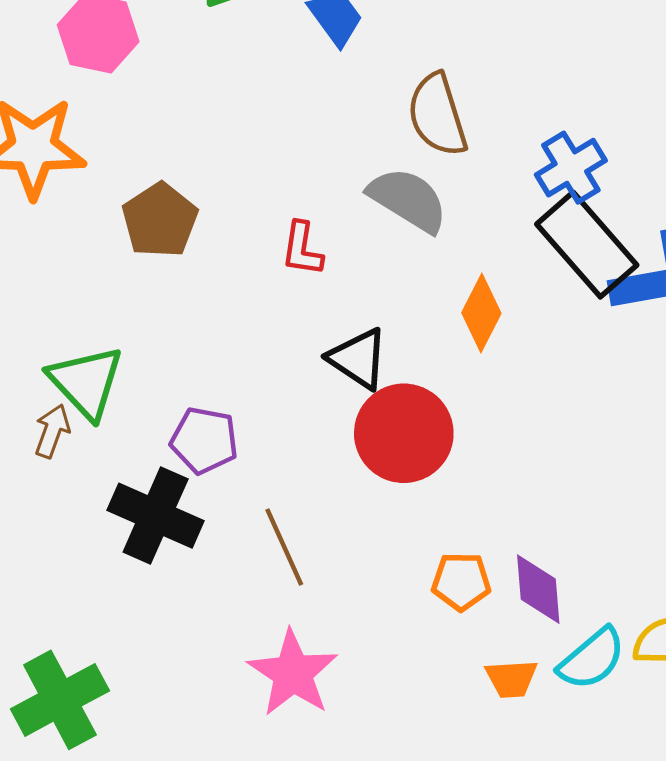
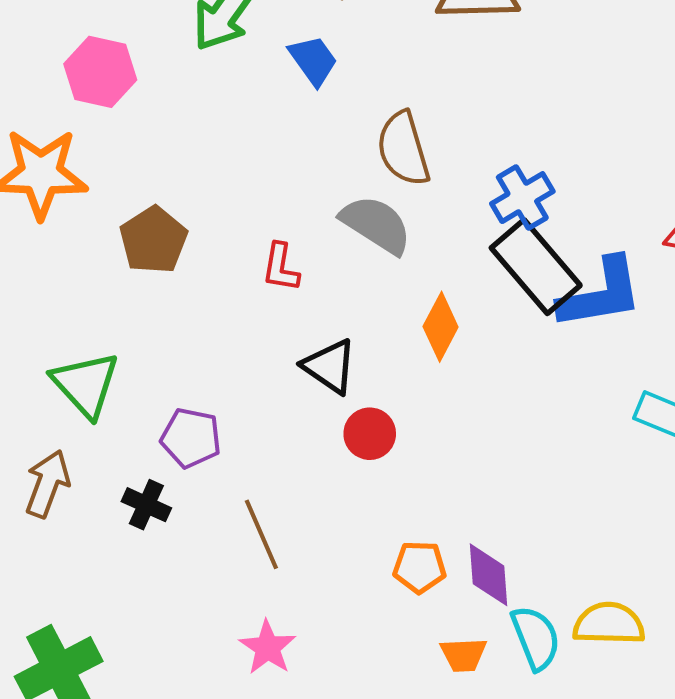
brown arrow: (52, 431) -> (47, 484), moved, size x1.4
red circle: (404, 433) -> (370, 434), size x0.6
black cross: (156, 516) -> (146, 505), size x0.6
cyan semicircle: (592, 659) -> (536, 638), turned -72
pink star: (293, 673) -> (268, 647), size x0.7

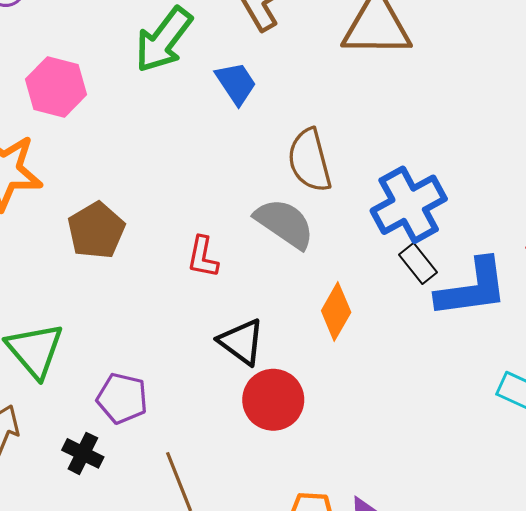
blue cross: (522, 198) -> (409, 205), size x1.4
black rectangle: (536, 267) -> (418, 263), size x0.5
red circle: (370, 434) -> (273, 400), size x1.4

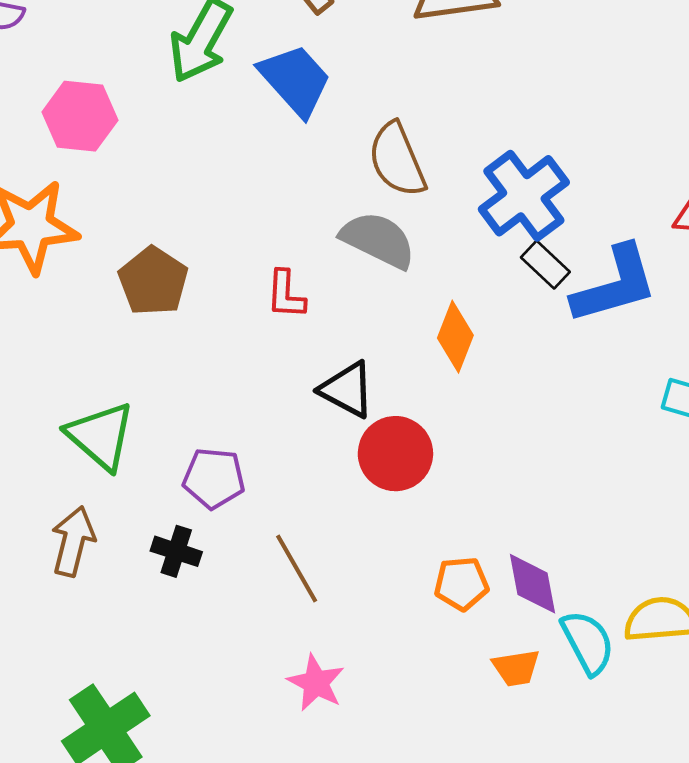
blue trapezoid: (236, 83) -> (295, 80), size x1.4

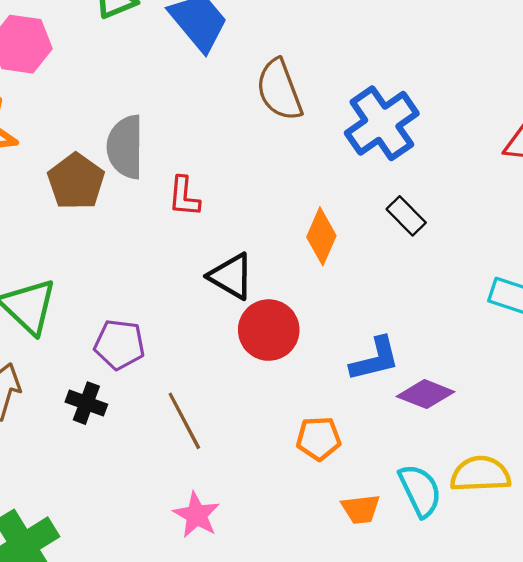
gray semicircle: (378, 240) -> (125, 147), moved, turned -118
black rectangle: (545, 265) -> (406, 216), moved
blue L-shape: (615, 285) -> (375, 359), moved, size x0.7
purple diamond: (533, 584) -> (426, 394), moved, turned -60

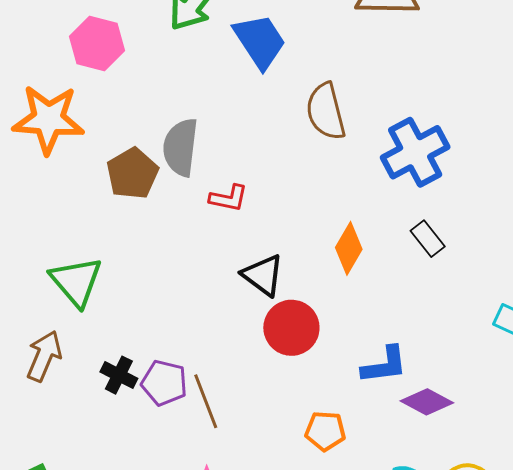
red L-shape: (184, 196) -> (229, 198), turned -90
purple pentagon: (119, 344) -> (164, 383), moved

